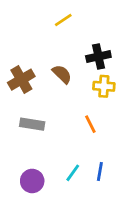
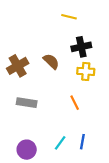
yellow line: (63, 20) -> (69, 17), moved, turned 48

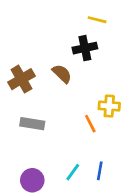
yellow line: (69, 17) -> (97, 20), moved
black cross: (81, 47) -> (85, 48), moved
yellow cross: (86, 71) -> (109, 106), moved

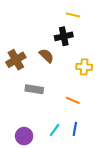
yellow cross: (109, 106) -> (84, 67), moved
gray rectangle: (32, 124) -> (34, 89), moved
orange line: (90, 124) -> (73, 100), moved, turned -40

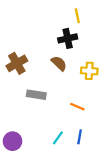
yellow line: (73, 15) -> (77, 16), turned 64
brown semicircle: (46, 56) -> (59, 63), moved
purple circle: (24, 136) -> (13, 141), moved

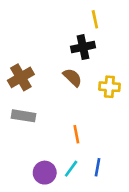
gray rectangle: (36, 95) -> (24, 116), moved
orange line: (77, 107) -> (76, 134), moved, turned 56
purple circle: (13, 141) -> (45, 173), moved

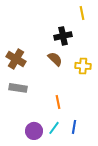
yellow line: (95, 19) -> (82, 13), moved
brown cross: (21, 77) -> (16, 59), turned -30

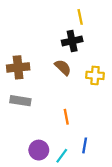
yellow line: (82, 13) -> (80, 17), moved
brown cross: (16, 59) -> (18, 67), turned -36
cyan line: (54, 128) -> (62, 156), moved

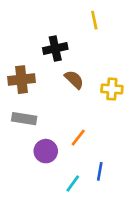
black cross: (72, 41) -> (55, 49), moved
orange line: (66, 117) -> (78, 138), turned 49
purple circle: (39, 150) -> (46, 151), moved

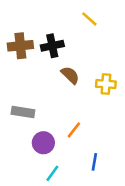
yellow line: (94, 20) -> (89, 19), turned -36
brown cross: (21, 80) -> (20, 46), moved
cyan line: (73, 183) -> (52, 173), moved

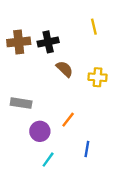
yellow line: (89, 19) -> (94, 27), moved, turned 35

